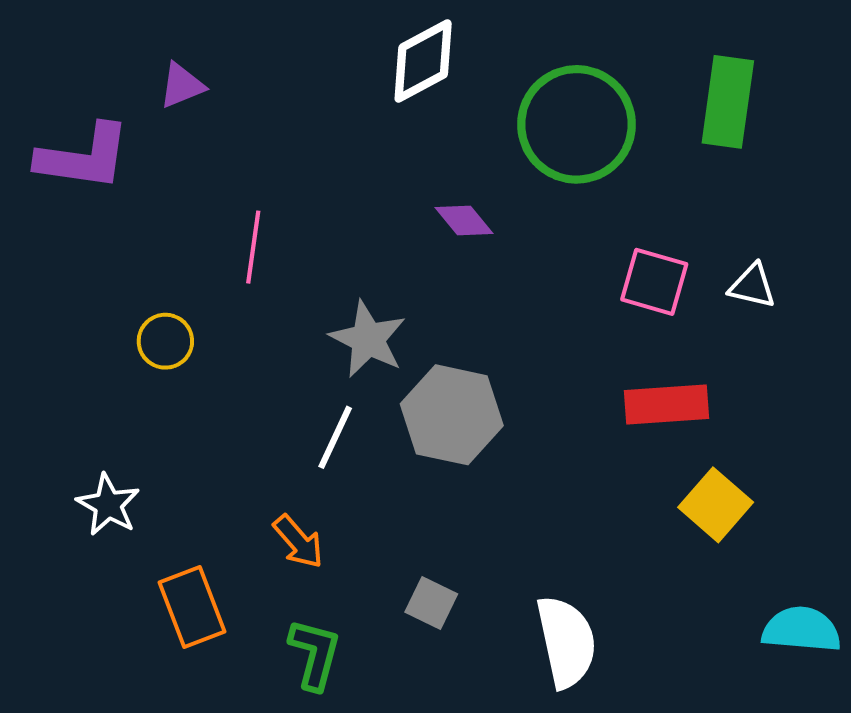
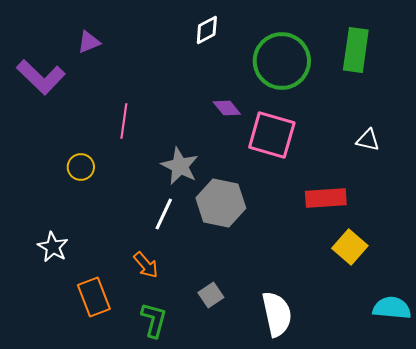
white diamond: (423, 61) -> (207, 30), size x0.7
purple L-shape: (84, 157) -> (41, 77), turned 36
pink square: (654, 282) -> (272, 135), moved, size x1.4
gray square: (431, 603) -> (211, 295), turned 30

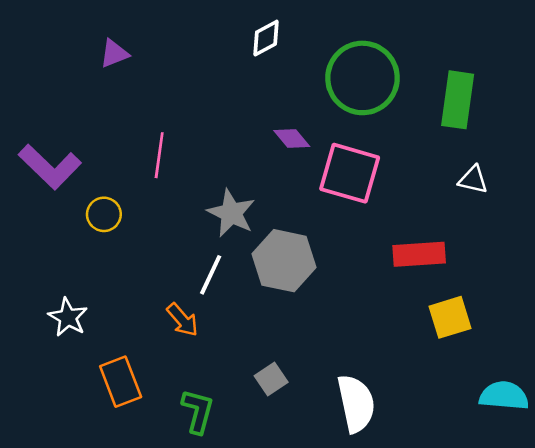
green rectangle: (356, 50) -> (458, 100), moved
purple L-shape: (41, 77) -> (50, 167), moved
yellow square: (350, 247) -> (450, 317), turned 32
orange arrow: (146, 265) -> (182, 320), moved

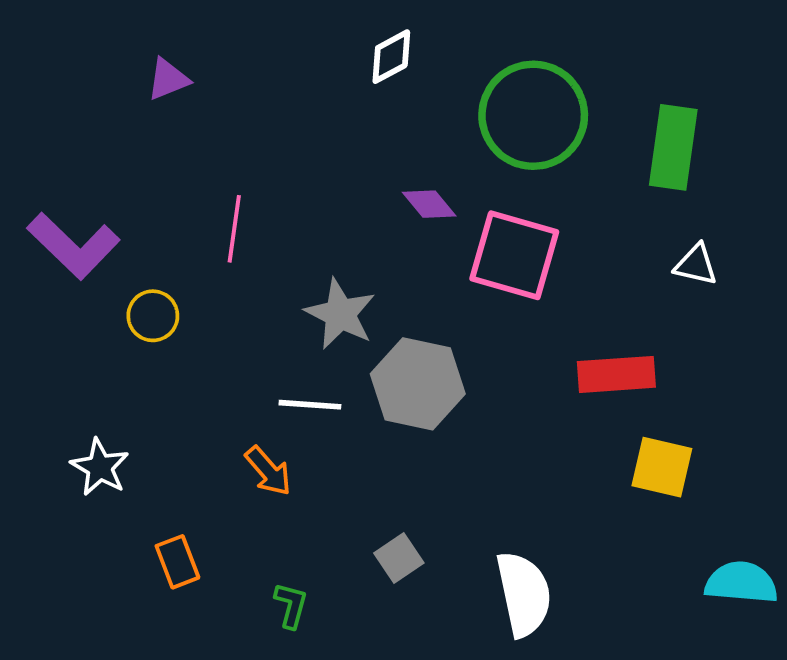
white line: (211, 275) -> (310, 405), turned 69
yellow square: (450, 317) -> (662, 467), turned 30
orange rectangle: (121, 382) -> (177, 562), size x0.7
green L-shape: (198, 411) -> (291, 605), size x0.7

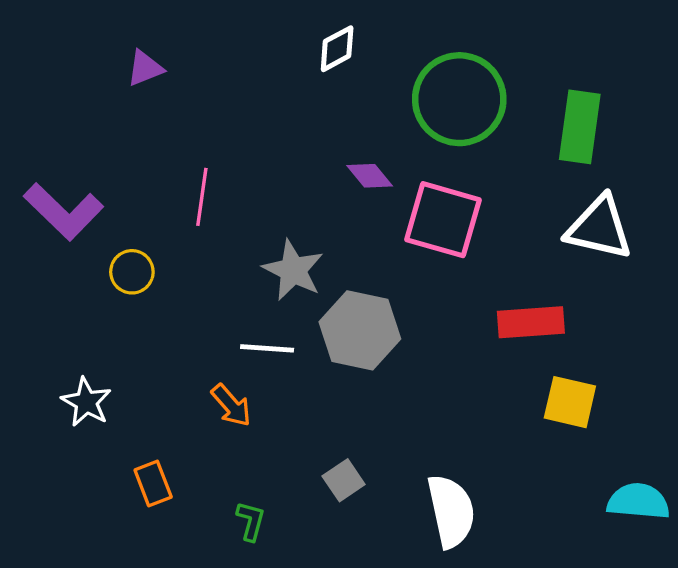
white triangle: (696, 265) -> (599, 228), size x1.8

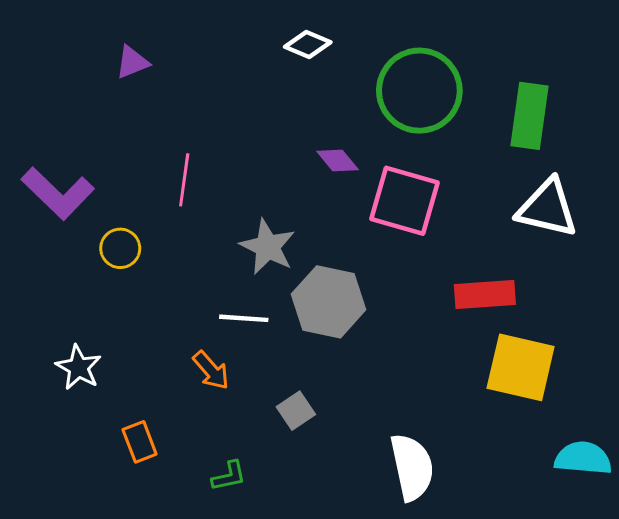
white diamond: (337, 49) -> (308, 44), turned 51
yellow square: (570, 402) -> (521, 367), size x1.4
gray square: (344, 480) -> (296, 411), moved
green L-shape: (251, 521) -> (229, 476), turned 63

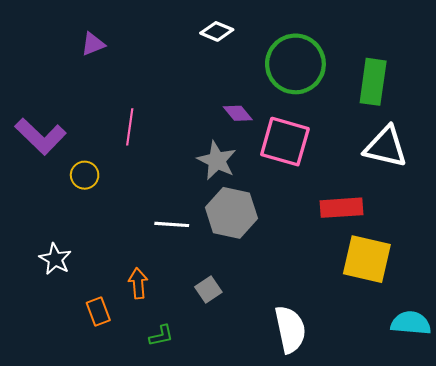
gray star: (268, 247) -> (217, 160), moved
orange arrow: (211, 370) -> (138, 283), moved, turned -144

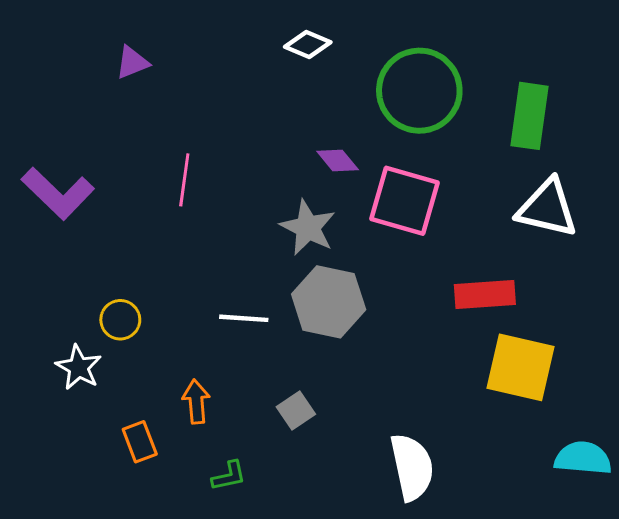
yellow circle: (85, 175) -> (120, 320), moved

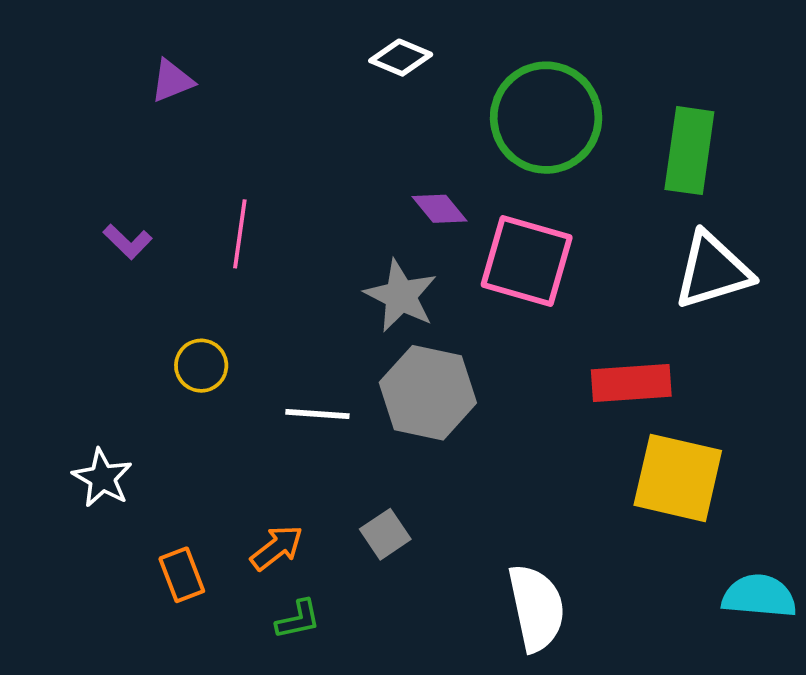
purple L-shape: (58, 193) -> (128, 242), moved, size x0.5
white triangle: (547, 208) -> (713, 271), turned -30
yellow circle: (120, 320) -> (201, 366), moved
orange arrow: (196, 402) -> (277, 548), moved, turned 57

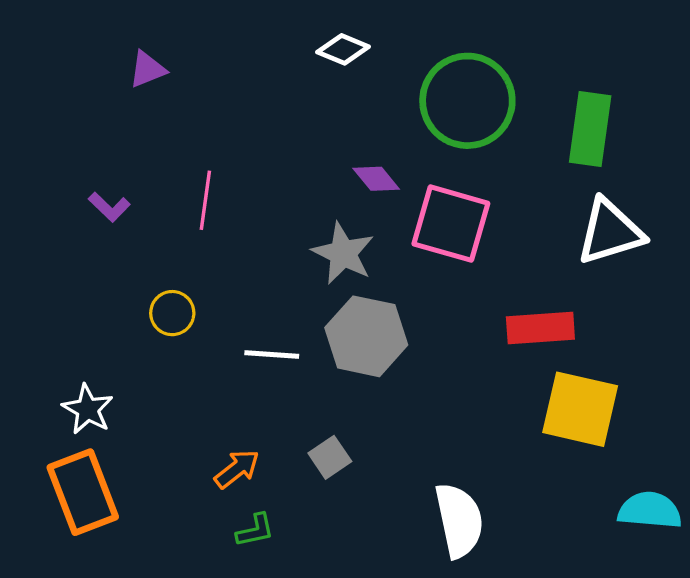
orange rectangle: (182, 575) -> (83, 492), moved, size x1.8

